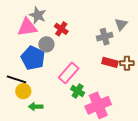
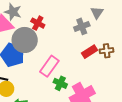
gray circle: (46, 44) -> (25, 40), size x1.6
red rectangle: (110, 62) -> (90, 52), turned -42

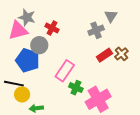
gray circle: (25, 40) -> (39, 45), size x0.7
brown cross: (107, 51) -> (121, 54), turned -32

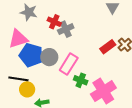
pink triangle: (18, 30) -> (18, 39), moved
gray cross: (96, 30) -> (66, 29), moved
gray circle: (39, 45) -> (49, 57), moved

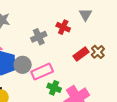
red cross: (54, 22) -> (63, 27), moved
pink rectangle: (69, 64) -> (42, 72), turned 35

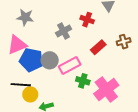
brown cross: (98, 52) -> (124, 42), turned 32
red rectangle: (81, 54) -> (98, 47), moved

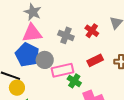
gray cross: (64, 31) -> (66, 35), turned 35
pink triangle: (17, 45) -> (32, 33), moved
green cross: (83, 81) -> (74, 81), moved

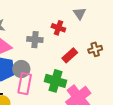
pink rectangle: (63, 70) -> (25, 84), moved, turned -50
green cross: (74, 81) -> (56, 81), size x1.5

